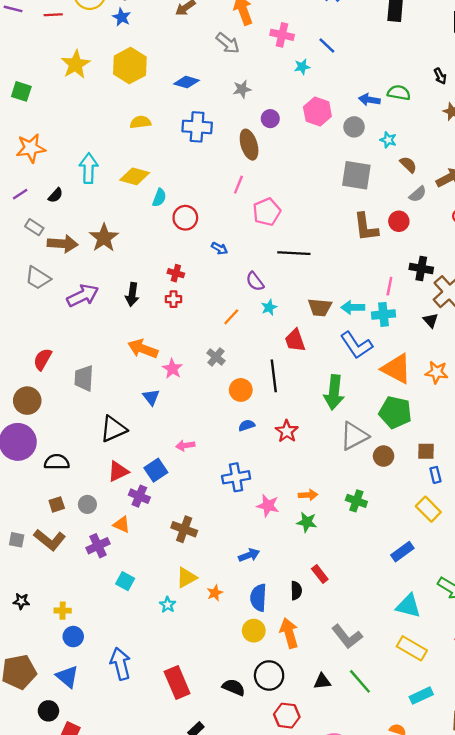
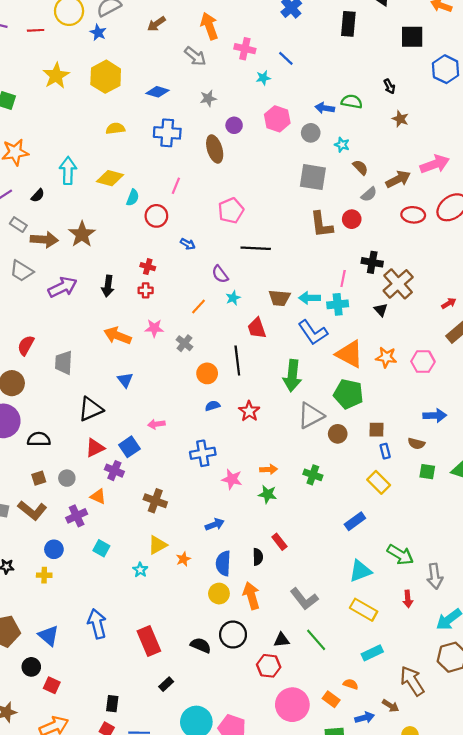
pink line: (238, 185) -> (176, 186), moved
pink star: (172, 369) -> (154, 328), moved, turned -30
cyan triangle: (408, 606) -> (360, 571), turned -35
blue circle: (73, 637) -> (54, 549), moved
red hexagon: (287, 716) -> (269, 666), moved

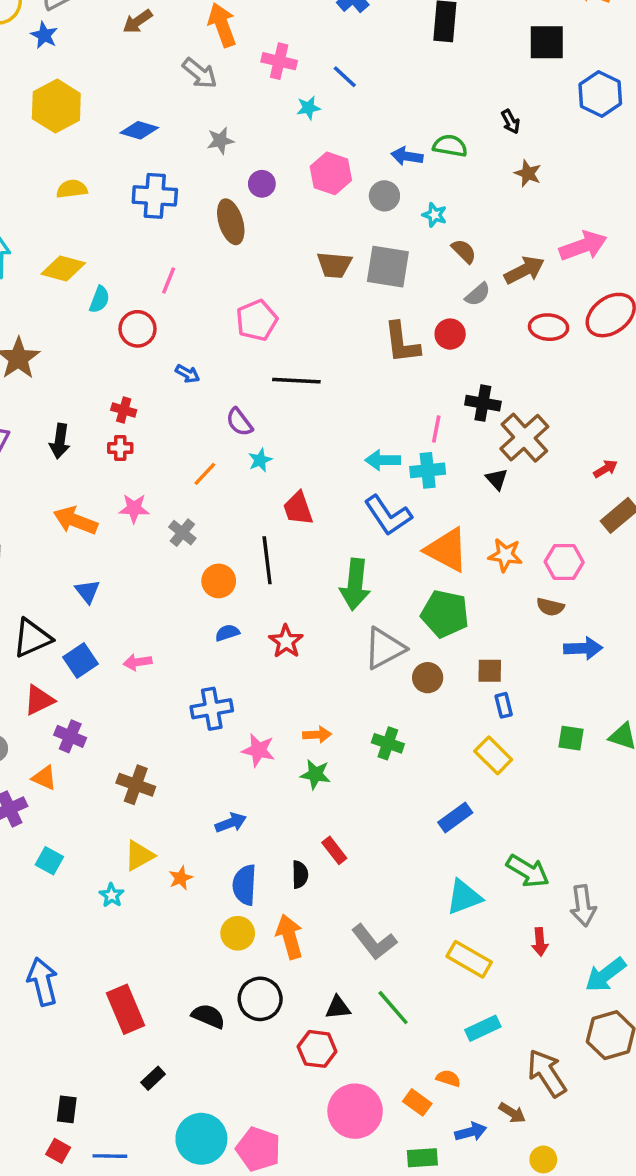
brown trapezoid: (279, 298) -> (334, 265), moved
brown semicircle: (416, 444) -> (550, 607), moved
blue square: (129, 447) -> (81, 660), moved

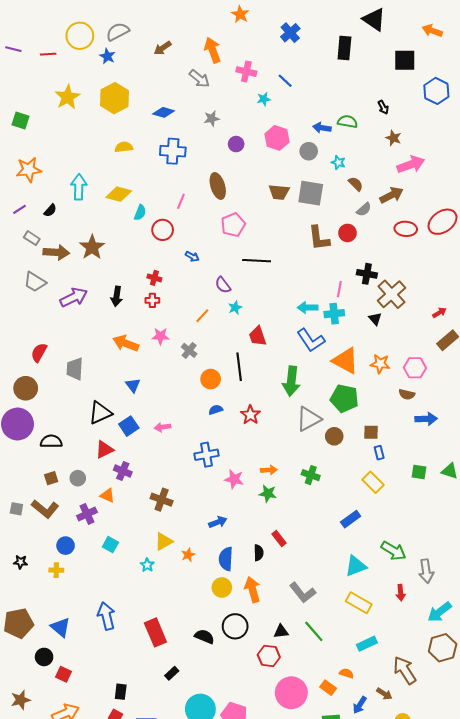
brown ellipse: (231, 222) -> (218, 186), moved
pink arrow: (583, 246) -> (411, 164), moved
blue arrow: (471, 1132) -> (360, 705), turned 138

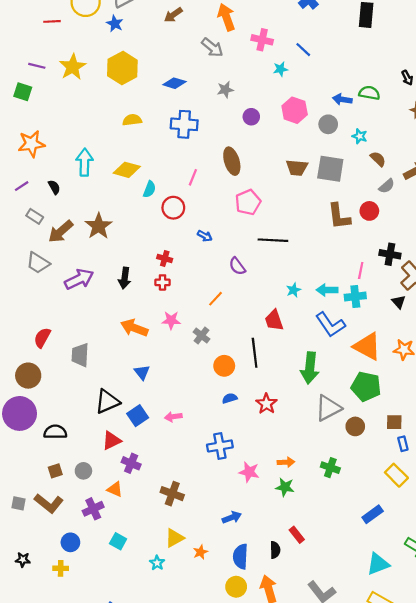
purple line: (13, 49) -> (37, 66), moved
black semicircle: (50, 210) -> (54, 187), turned -72
brown arrow: (56, 252) -> (61, 232), turned 135
cyan star: (235, 308) -> (294, 290), moved

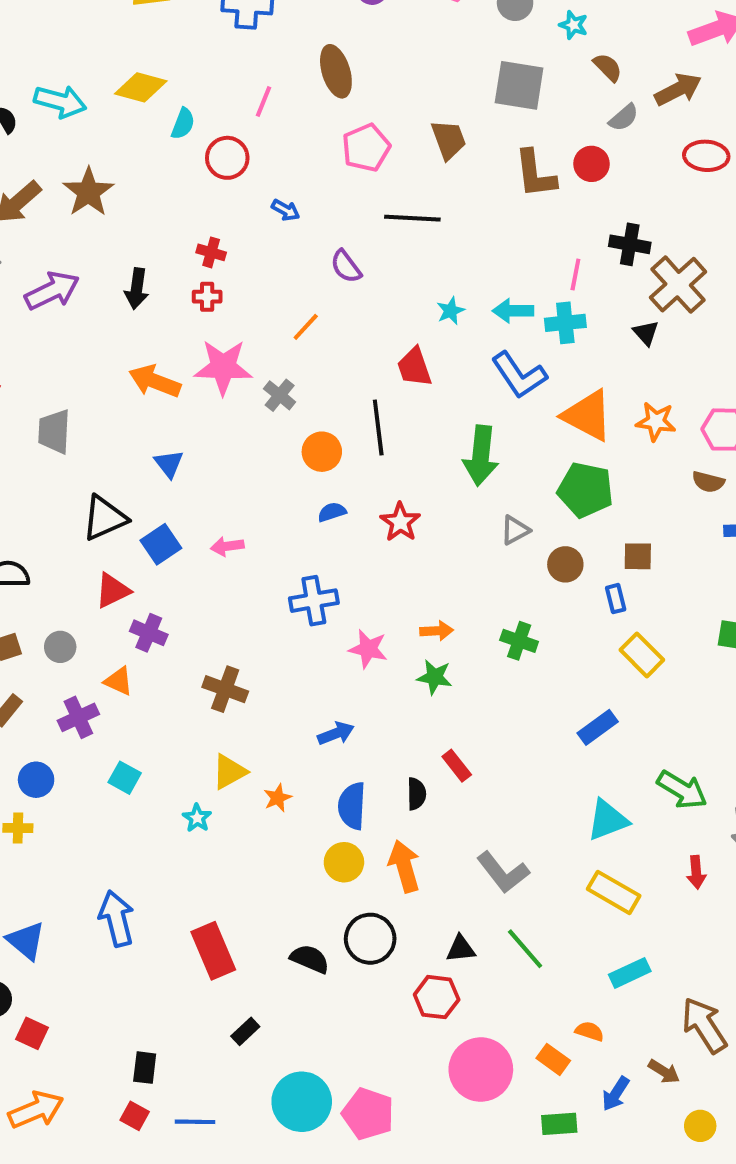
cyan arrow: (85, 162) -> (60, 101), moved, turned 104
brown trapezoid: (297, 168) -> (449, 140), moved, turned -115
pink star: (171, 320) -> (223, 367), size x1.6
gray triangle: (328, 408) -> (515, 530), size x0.6
blue rectangle: (403, 444) -> (616, 599), moved

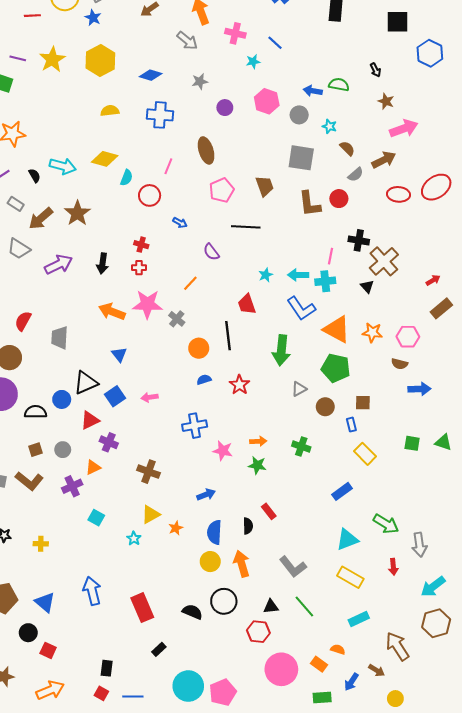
orange triangle: (119, 681) -> (93, 467), turned -49
blue circle: (36, 780) -> (62, 399), moved
pink pentagon: (368, 1114) -> (223, 692), turned 30

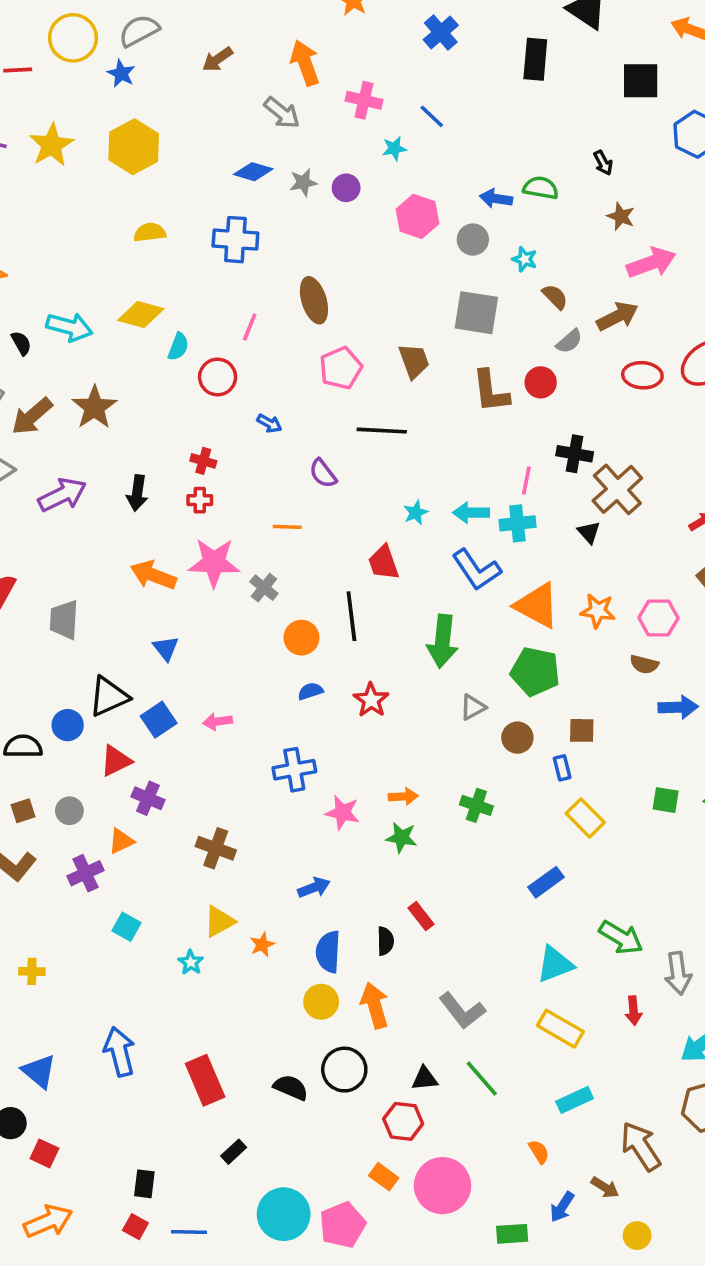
blue diamond: (151, 75) -> (253, 172), moved
purple circle: (225, 108) -> (346, 188), moved
orange line: (190, 283) -> (287, 527), turned 49
orange semicircle: (338, 649) -> (539, 1152), turned 40
orange rectangle: (319, 664) -> (384, 1177), moved

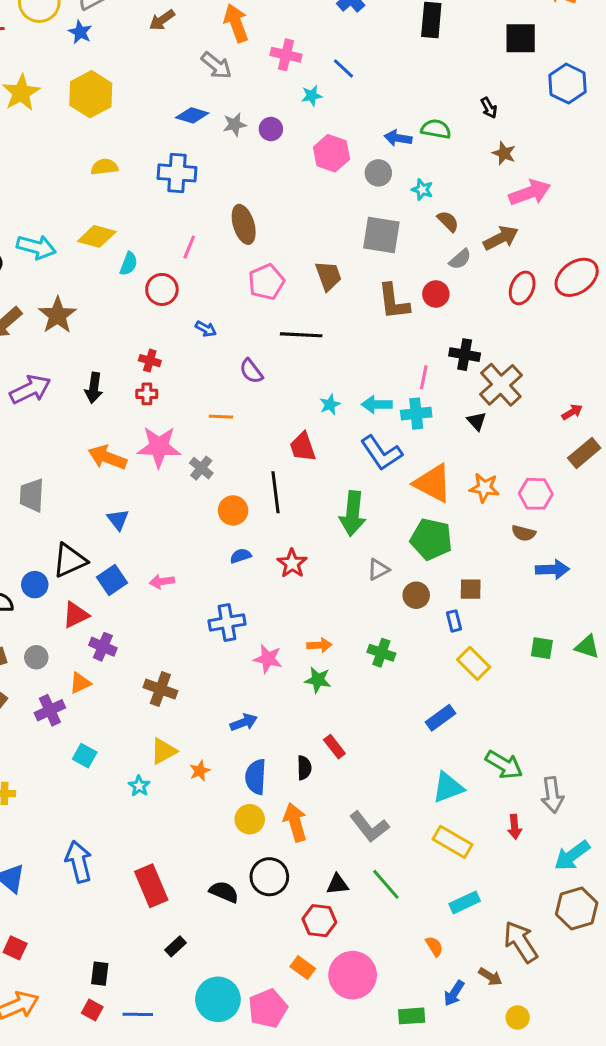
red ellipse: (642, 375) -> (522, 288), turned -72

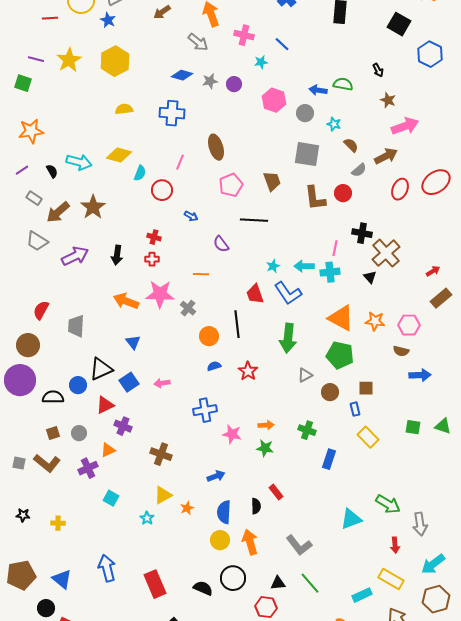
black square: (521, 38) -> (399, 24), turned 30
blue L-shape: (381, 453) -> (288, 293), moved
blue rectangle: (440, 718) -> (329, 459), moved, turned -36
yellow rectangle: (453, 842) -> (391, 579), moved

